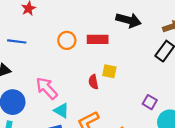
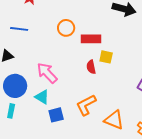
red rectangle: (98, 39) -> (91, 39), moved
cyan triangle: (62, 111) -> (42, 97), moved

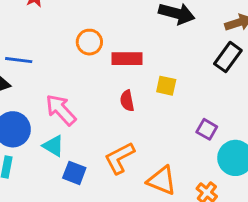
blue line: (19, 29) -> (19, 60), moved
yellow square: (106, 57) -> (166, 86), moved
blue square: (56, 115) -> (74, 173), turned 35

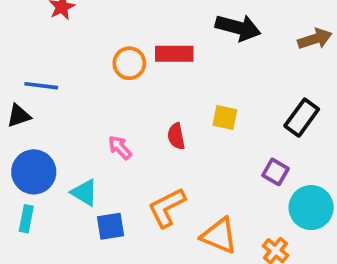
black rectangle: (228, 57) -> (302, 118), moved
red rectangle: (127, 59) -> (174, 54), moved
pink arrow: (61, 110) -> (120, 148), moved, size x0.6
blue square: (74, 173) -> (111, 226), turned -30

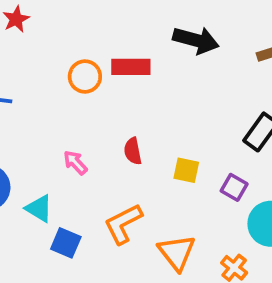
yellow square: (225, 118) -> (186, 170), moved
blue square: (111, 226) -> (66, 243), turned 32
orange triangle: (219, 236) -> (177, 252), turned 30

